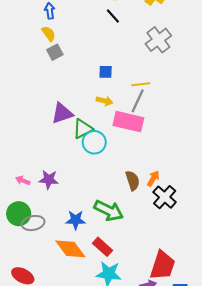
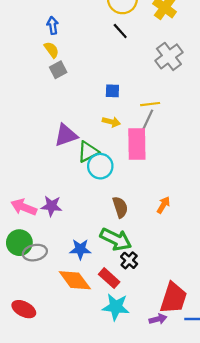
pink rectangle: (128, 122) -> (137, 144), turned 76
pink arrow: (23, 181) -> (24, 207), size x1.6
brown semicircle: (133, 181) -> (120, 207), moved
black cross: (165, 197) -> (129, 260), moved, size x0.7

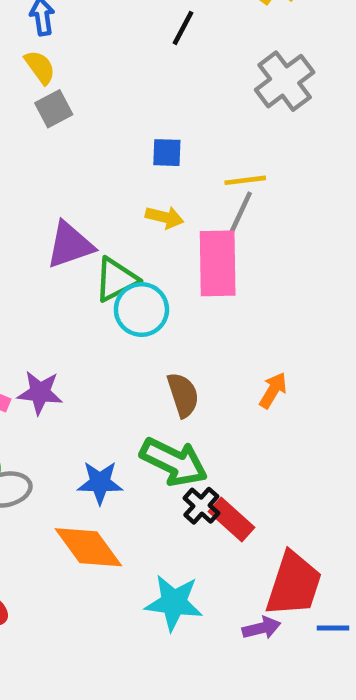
black line: (120, 31) -> (183, 28), turned 70
red rectangle: (109, 278) -> (231, 520), moved

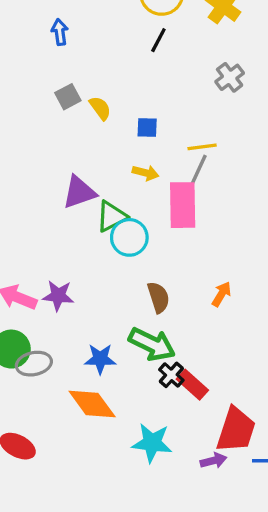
yellow semicircle: (40, 67) -> (100, 108), moved
gray cross: (285, 81) -> (230, 77), size x0.7

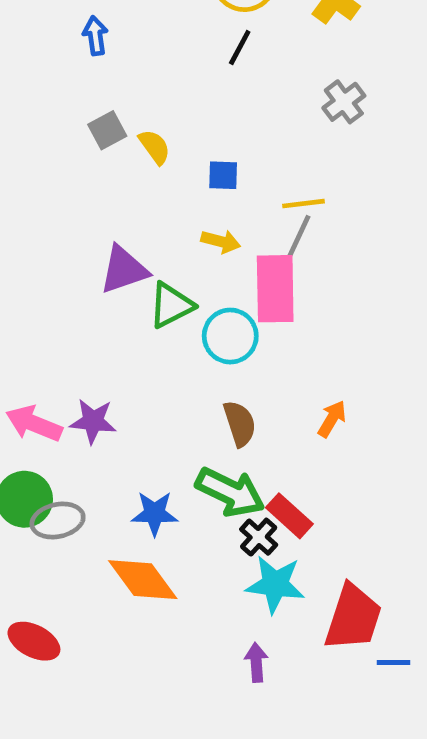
cyan circle: (129, 237) -> (230, 336), moved
red rectangle: (192, 385) -> (289, 516), moved
cyan star: (152, 443) -> (275, 584), moved
purple arrow: (213, 461) -> (256, 662), moved, turned -80

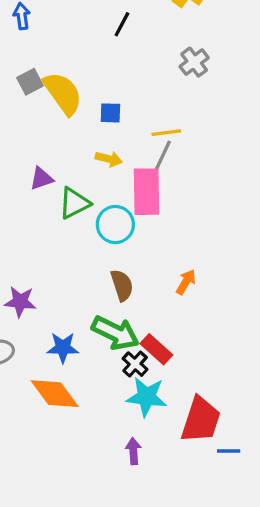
yellow semicircle: (155, 147) -> (63, 93), size x1.8
purple triangle: (124, 270) -> (41, 179), size x0.7
purple star: (93, 421) -> (20, 302), moved

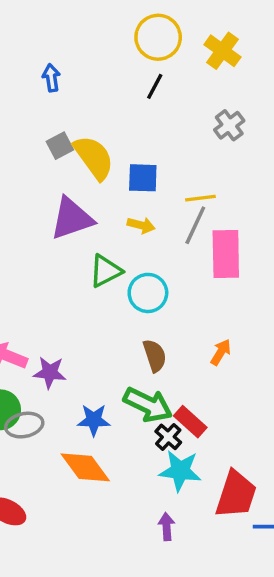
blue square: (110, 113) -> (143, 178), size x1.4
purple triangle: (41, 179) -> (72, 218), moved, size x1.8
pink rectangle: (147, 192) -> (226, 254), moved

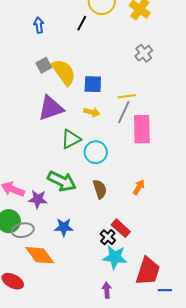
black line: (155, 86) -> (82, 23), moved
green arrow: (148, 405) -> (62, 181), moved
orange diamond: (85, 467) -> (40, 255), moved

